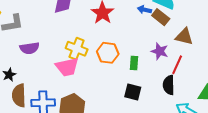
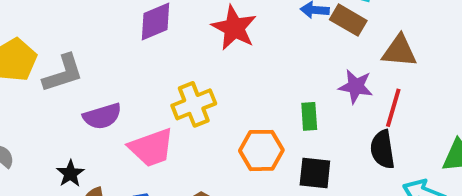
yellow cross: (77, 49) -> (194, 104), turned -35
orange hexagon: (108, 53) -> (261, 150), moved
pink trapezoid: (67, 67) -> (151, 148), moved

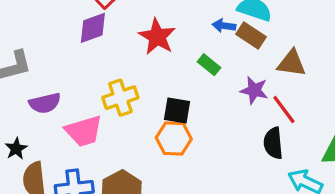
red line: (393, 108) -> (284, 110), turned -56
green rectangle: (309, 116) -> (209, 65), moved, turned -50
black square: (315, 173) -> (177, 111), moved

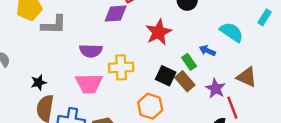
blue arrow: (224, 26) -> (207, 51), moved
brown rectangle: (251, 36) -> (185, 81), moved
purple semicircle: (45, 103) -> (91, 51), moved
black square: (177, 111) -> (166, 76), moved

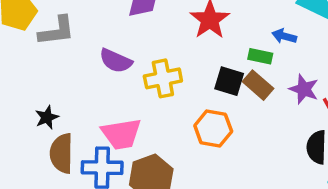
purple semicircle: (91, 51) -> (116, 61), turned 30
green rectangle: (189, 62) -> (260, 56), turned -35
pink trapezoid: (89, 83) -> (121, 134), moved

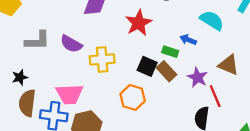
gray L-shape: (57, 31) -> (37, 41), moved

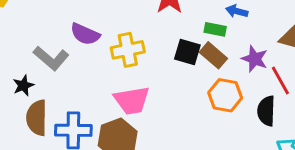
gray L-shape: (37, 41) -> (51, 58), moved, turned 48
pink trapezoid: (69, 94) -> (132, 100), moved
orange hexagon: (133, 97) -> (225, 95), moved

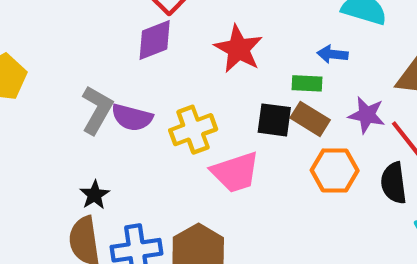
gray L-shape: (51, 58) -> (97, 110), moved, turned -92
black star: (23, 85) -> (95, 195), moved
pink trapezoid: (132, 100) -> (235, 172), moved

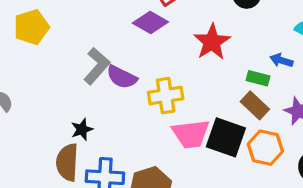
purple diamond: (155, 40) -> (150, 23), turned 40
black square: (274, 120) -> (226, 137), moved, size x1.4

